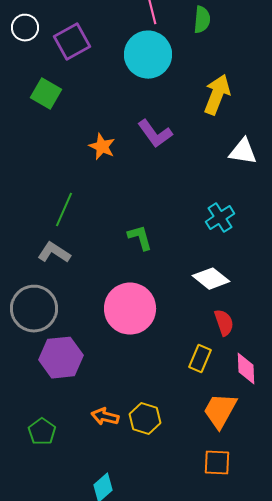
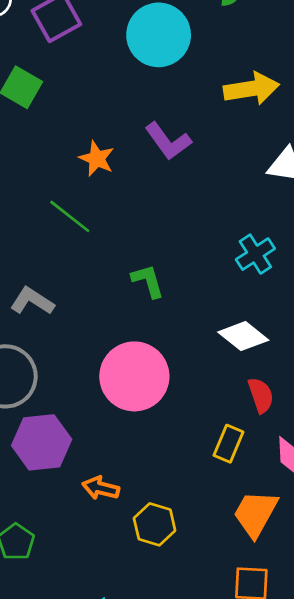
yellow arrow: (217, 95) -> (251, 89), turned 60
green line: (64, 210) -> (70, 216), moved, turned -76
orange arrow: (105, 417) -> (101, 488), moved

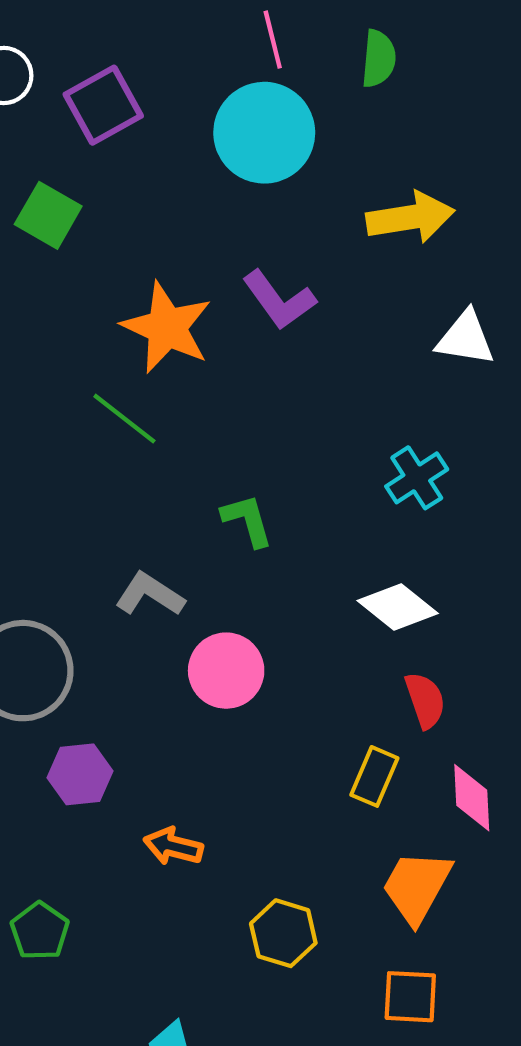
orange star: (97, 159) -> (167, 328), size x1.6
gray L-shape: (32, 301) -> (150, 594), moved
pink circle: (134, 376) -> (226, 671), size x0.7
purple hexagon: (42, 442) -> (80, 774), size x0.7
yellow hexagon: (155, 524) -> (283, 933), moved

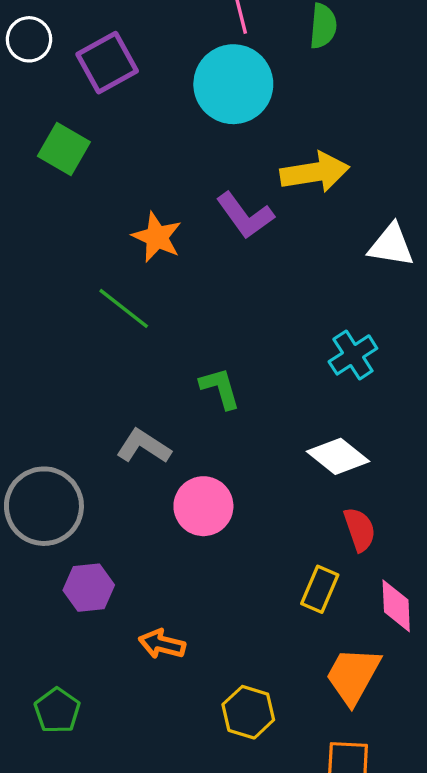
yellow arrow: (410, 217) -> (315, 172), moved
orange star: (167, 328) -> (157, 237), size x0.7

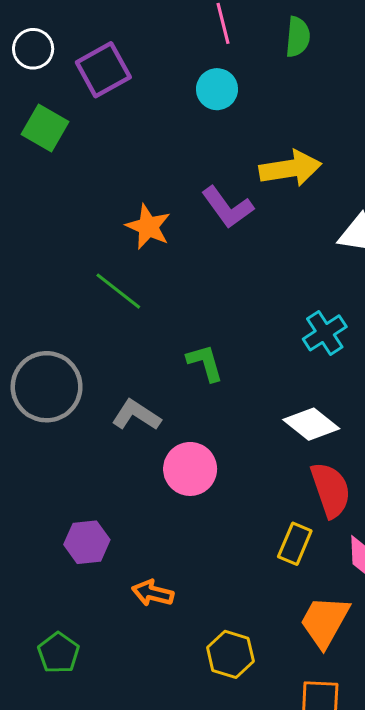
cyan circle: (233, 84) -> (217, 89), size x0.6
green square: (64, 149) -> (45, 128), moved
gray circle: (44, 506) -> (47, 387), moved
red semicircle: (360, 529) -> (331, 490), size x1.4

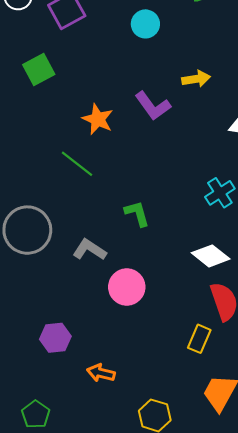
green square: (45, 128) -> (39, 70), moved, turned 32
yellow arrow: (290, 168) -> (196, 79), size x0.7

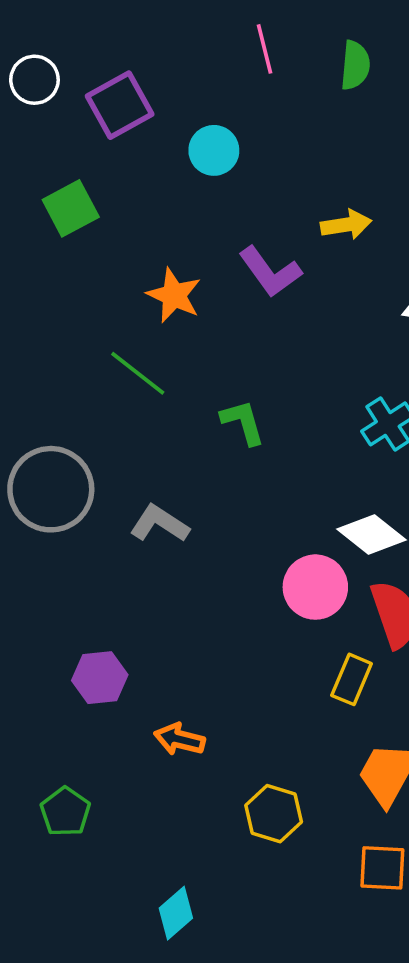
cyan circle: (145, 24) -> (214, 150), moved
green L-shape: (137, 213) -> (243, 422), moved
pink circle: (127, 287) -> (315, 587), moved

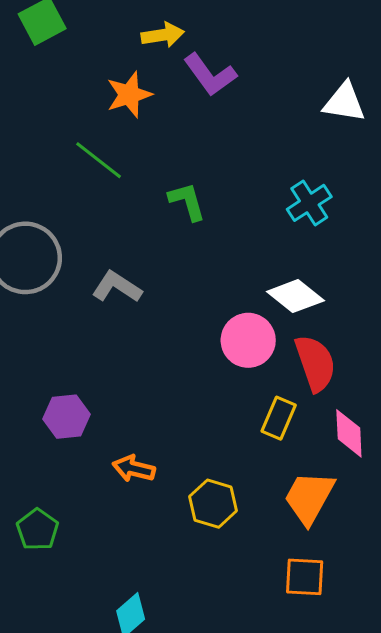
yellow arrow: (346, 225) -> (163, 35), moved
orange star: (174, 295) -> (129, 95), turned 30
yellow hexagon: (274, 814) -> (213, 504), moved

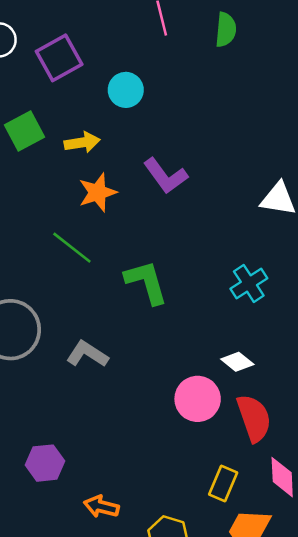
yellow arrow: (163, 35) -> (82, 142), moved
green L-shape: (187, 201) -> (146, 282), size x1.4
white diamond: (295, 296) -> (237, 362), size x0.7
yellow rectangle: (279, 418) -> (223, 484), moved

